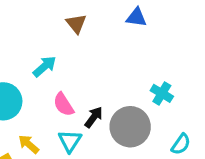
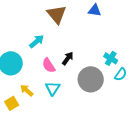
brown triangle: (76, 24) -> (57, 14), size x1.5
black arrow: (94, 117) -> (68, 58), moved
cyan semicircle: (181, 144) -> (121, 74), moved

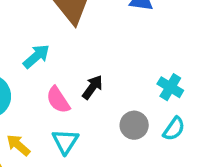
cyan semicircle: (121, 74) -> (174, 129), moved
gray circle: (91, 79) -> (134, 125), size x0.6

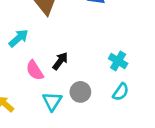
gray circle: (134, 125) -> (80, 92), moved
cyan triangle: (65, 141) -> (52, 101), moved

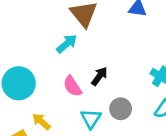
cyan arrow: (19, 38) -> (67, 44), moved

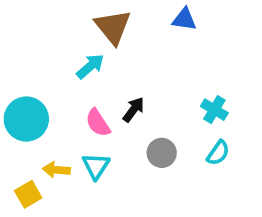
cyan triangle: (91, 119) -> (96, 166), moved
yellow arrow: (41, 122) -> (56, 170), turned -36

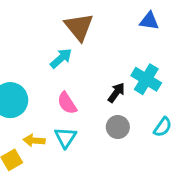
blue triangle: (184, 19) -> (149, 21), moved
black arrow: (134, 110) -> (116, 93), moved
cyan cross: (214, 110) -> (146, 79), moved, size x1.4

